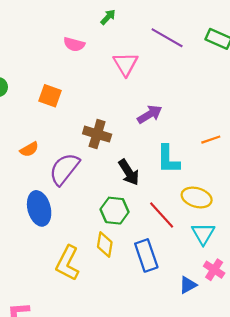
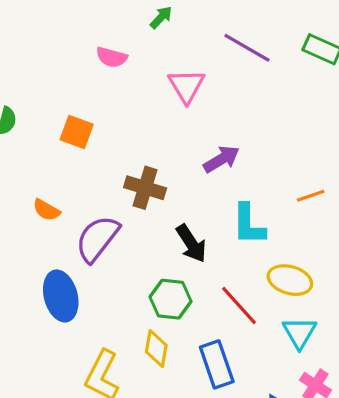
orange semicircle: (29, 149) -> (46, 210), turned 60

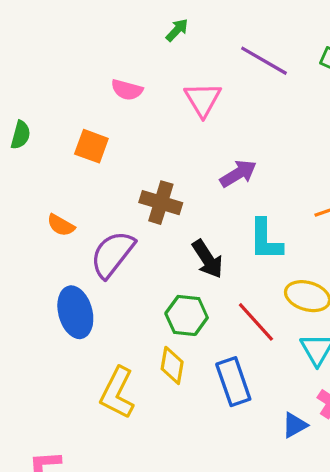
pink semicircle: (112, 57) -> (127, 90), moved

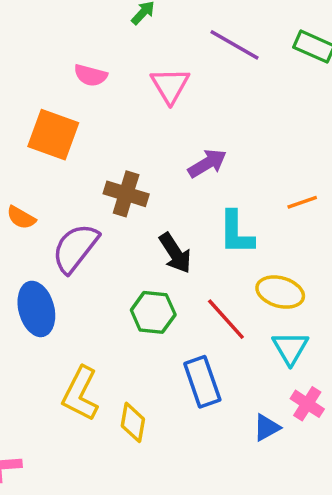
orange square: (91, 146) -> (53, 135), size x1.4
yellow diamond: (172, 365) -> (133, 422), moved

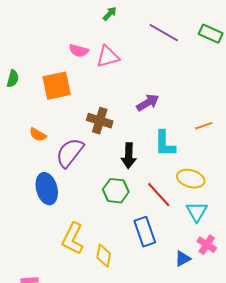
pink triangle: (170, 85) -> (108, 57), moved, turned 45
orange square: (53, 135) -> (57, 86), turned -32
black arrow: (175, 253) -> (129, 156), turned 35

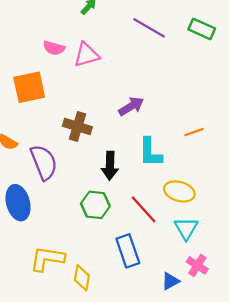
purple semicircle: (70, 153) -> (44, 162), turned 120
yellow L-shape: (73, 239) -> (47, 259), turned 72

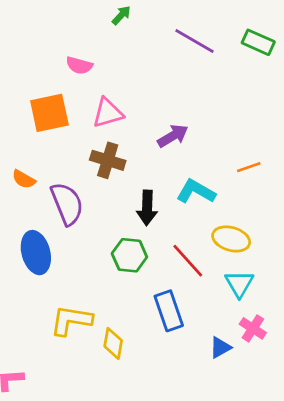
pink triangle: (86, 55) -> (108, 113), moved
cyan L-shape: (150, 152) -> (196, 192), turned 120

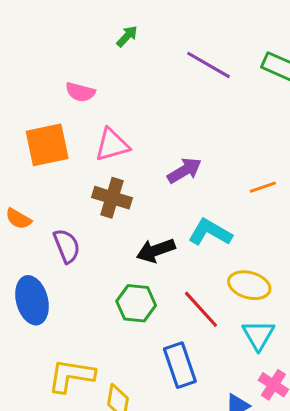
orange line: (249, 167) -> (263, 187), moved
purple semicircle: (67, 204) -> (67, 246), size x0.7
black arrow: (147, 208) -> (156, 250), turned 68

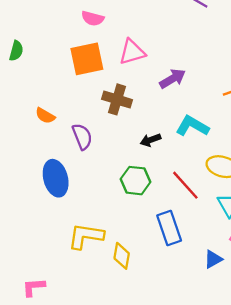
orange square: (47, 145) -> (87, 59), moved
pink triangle: (112, 145) -> (132, 52), moved
black arrow: (156, 250) -> (151, 140), size x0.7

